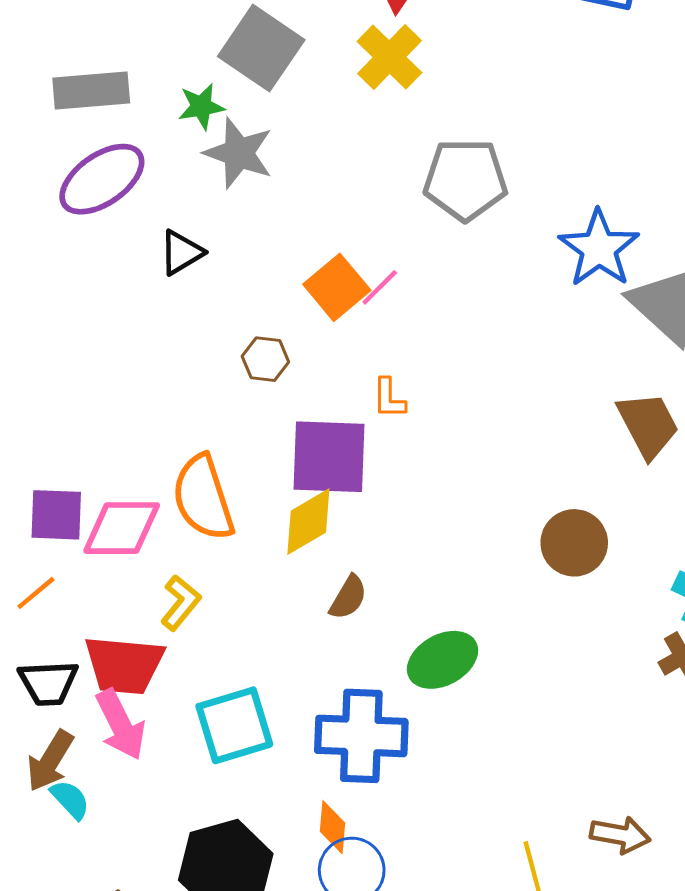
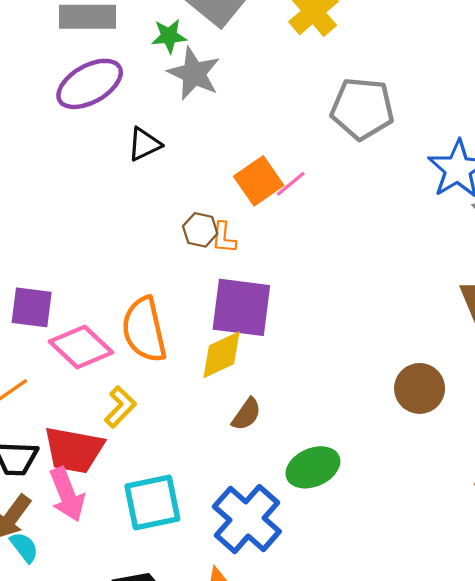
orange L-shape: (389, 398) -> (224, 238), moved
purple square: (56, 515) -> (32, 307), moved
pink diamond: (122, 528) -> (81, 347), turned 38
blue cross: (361, 736) -> (247, 519), turned 34

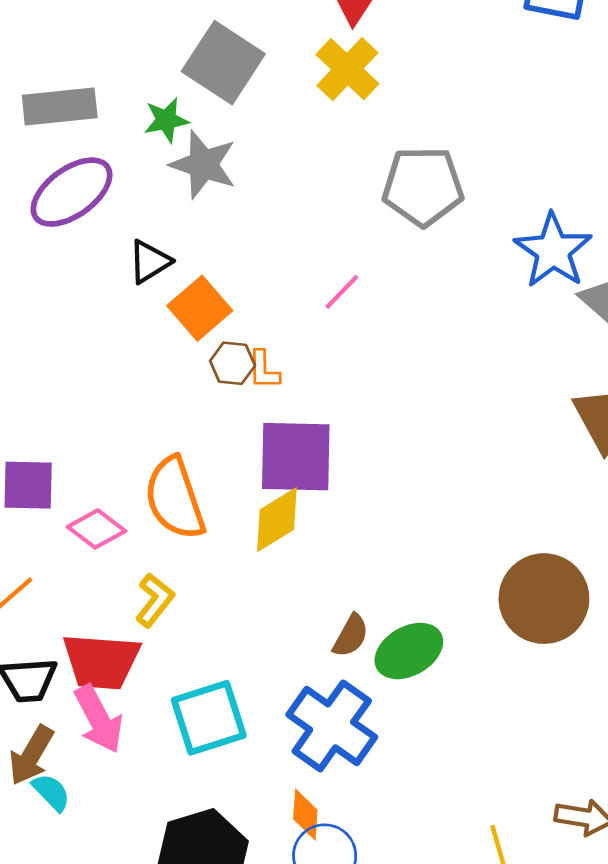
orange square: (259, 181) -> (200, 308), moved
pink diamond: (81, 347) -> (96, 529), size x0.7
brown circle: (420, 388) -> (544, 599), moved, size x1.4
brown semicircle: (246, 414) -> (351, 636), moved

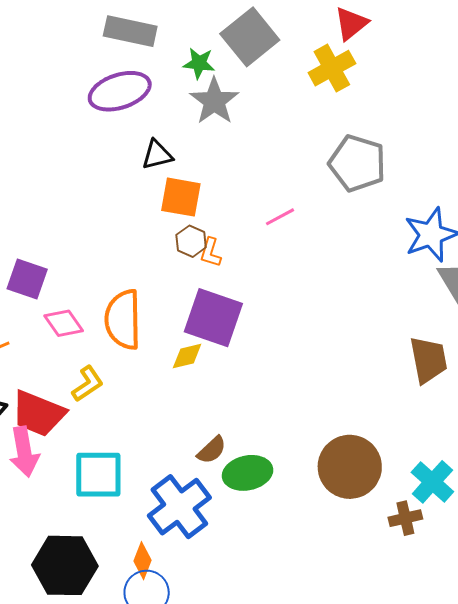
orange square: (200, 308) -> (181, 197), turned 33
yellow diamond: (277, 520) -> (187, 356), size x0.7

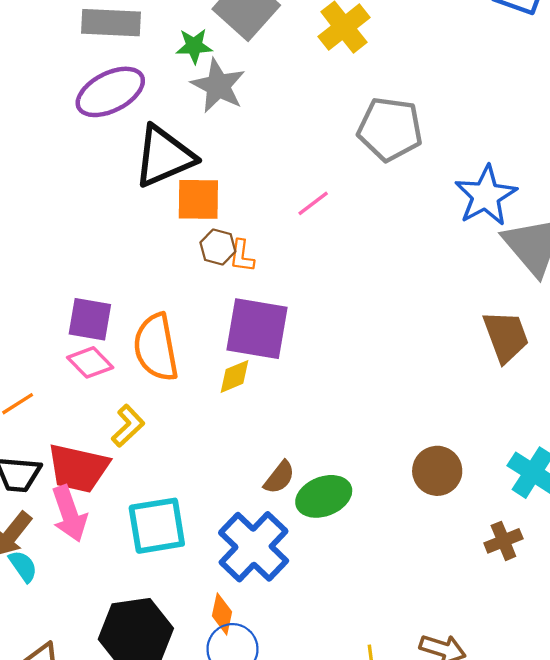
black triangle: (157, 155) -> (164, 156), size x1.8
purple square: (27, 279) -> (90, 319), moved
brown circle: (350, 467) -> (437, 471), size x0.7
brown cross: (405, 518) -> (503, 541), moved

